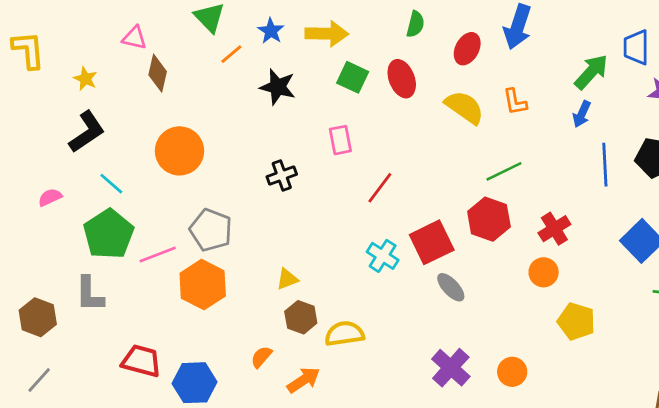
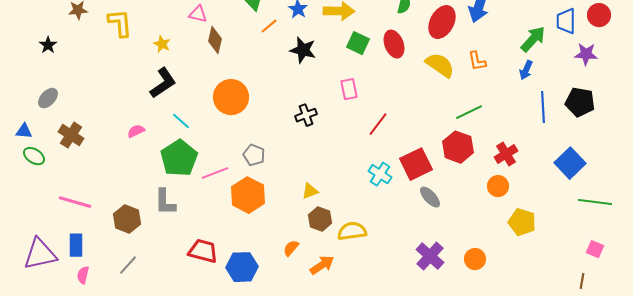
red ellipse: (467, 49) -> (442, 22), size x1.4
gray pentagon: (211, 230) -> (254, 155), size x0.7

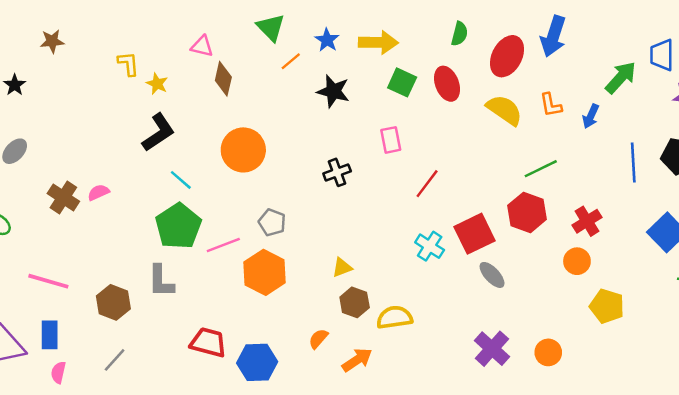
yellow L-shape: (120, 23) -> (128, 64), moved, size x0.7
blue arrow: (526, 70) -> (591, 116), moved
pink semicircle: (136, 131) -> (98, 192), moved
brown cross: (71, 135) -> (63, 197), moved

